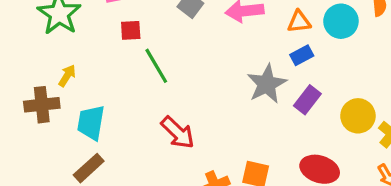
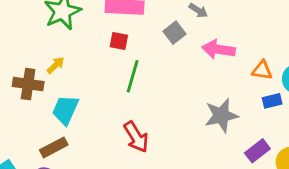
blue rectangle: (302, 55) -> (272, 101), moved
green line: (156, 66) -> (133, 76), turned 32
purple rectangle: (307, 100) -> (257, 151), moved

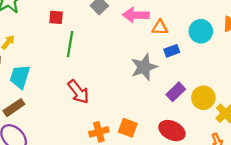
orange triangle: (262, 70) -> (160, 27), moved
blue rectangle: (272, 101) -> (172, 51), moved

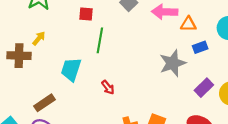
cyan trapezoid: (20, 77) -> (71, 69), moved
red arrow: (78, 92) -> (108, 87), size x0.6

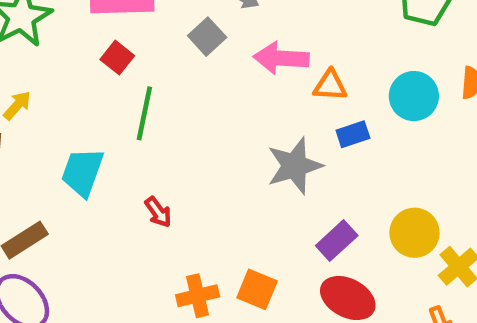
red square: (86, 14) -> (117, 58), turned 32
purple rectangle: (204, 88) -> (337, 241), moved

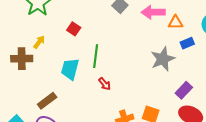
red square: (117, 58) -> (74, 29), moved
green line: (144, 113) -> (96, 56), moved

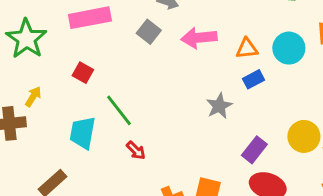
orange triangle: (176, 22) -> (247, 49), moved
green line: (96, 56) -> (119, 110), turned -40
gray star: (163, 59) -> (219, 106), size x0.7

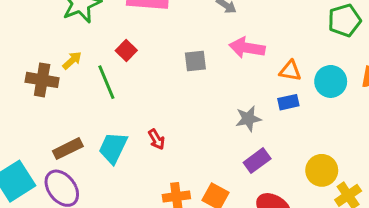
gray square: (149, 32) -> (195, 61), moved, turned 30
green line: (119, 110) -> (106, 82), moved
cyan trapezoid: (83, 133) -> (113, 148), moved
purple rectangle: (254, 150) -> (257, 161), moved

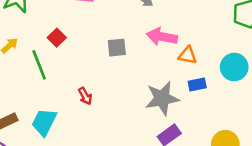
orange triangle: (290, 71) -> (188, 55), moved
gray star: (248, 119) -> (162, 98), size x1.5
red arrow: (156, 139) -> (85, 96), moved

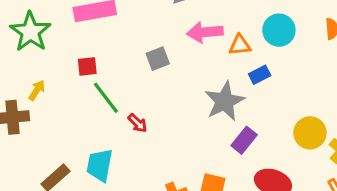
red square: (57, 38) -> (87, 66), turned -36
green line: (39, 65) -> (106, 98), moved
cyan circle: (234, 67) -> (279, 30), moved

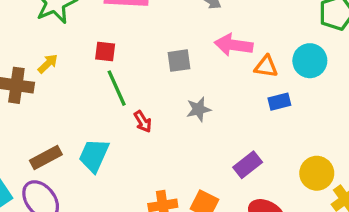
gray star: (225, 101) -> (199, 109), moved, size x0.6

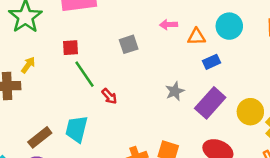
pink arrow: (234, 45) -> (168, 25), size x0.6
gray star: (199, 109) -> (175, 91), moved
purple rectangle: (248, 165) -> (210, 103), moved, size x1.4

